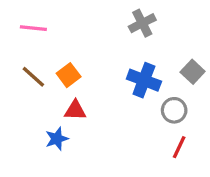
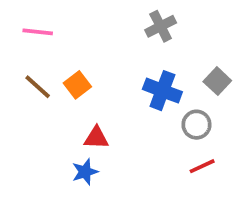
red triangle: (75, 110) -> (96, 138), moved
blue star: (57, 139) -> (85, 172), moved
red line: (179, 147) -> (202, 166), turned 40

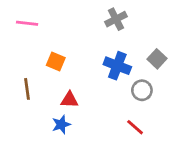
orange square: (77, 85) -> (56, 62), turned -30
brown line: (38, 87) -> (27, 89), moved, turned 40
red line: (202, 166) -> (135, 127), moved, turned 66

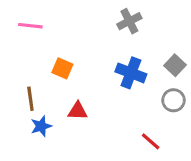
gray circle: (142, 90) -> (173, 100), moved
blue star: (61, 124) -> (41, 126), moved

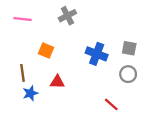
gray cross: (129, 21) -> (67, 16), moved
gray square: (175, 65) -> (129, 48), turned -32

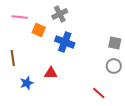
orange square: (46, 51) -> (39, 30), moved
blue cross: (97, 54) -> (65, 42), moved
brown line: (22, 73) -> (13, 58), moved

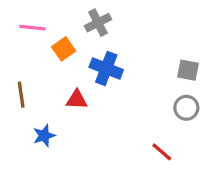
orange square: (39, 30) -> (64, 49), turned 32
red triangle: (51, 73) -> (77, 100), moved

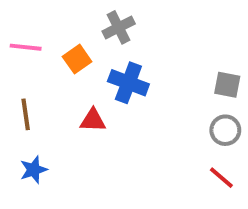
pink line: (33, 28) -> (26, 47), moved
blue star: (44, 136) -> (34, 170), moved
red line: (162, 152) -> (221, 178), moved

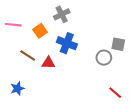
brown line: (26, 114) -> (28, 56), moved, turned -49
gray circle: (225, 130) -> (104, 58), moved

